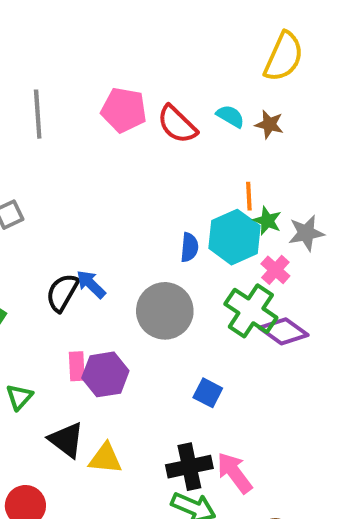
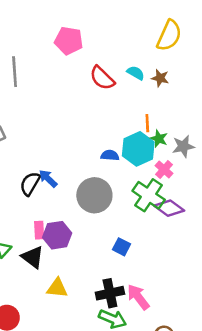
pink pentagon: (124, 110) -> (69, 41), moved
blue semicircle: (189, 247) -> (110, 155), turned -90
black triangle: (66, 440) -> (33, 257), moved

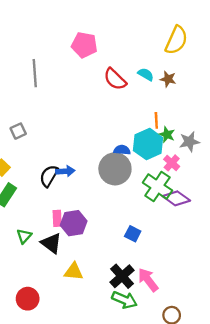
blue arrow: (48, 179) -> (65, 171), turned 132
gray circle: (94, 195) -> (115, 169), moved
black cross: (110, 293) -> (122, 276), turned -30

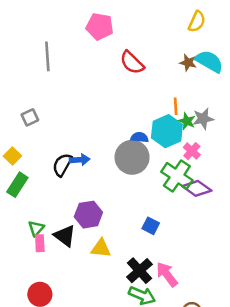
yellow semicircle: (176, 40) -> (197, 21), size x0.7
cyan semicircle: (146, 74) -> (209, 61), moved, size x1.6
gray star: (189, 142) -> (203, 119), moved
pink rectangle: (57, 218) -> (40, 243), moved
yellow triangle: (74, 272) -> (101, 248), moved

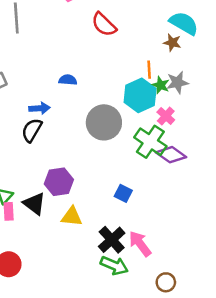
brown star: (188, 63) -> (172, 43), moved
blue semicircle: (140, 137) -> (68, 80), moved
blue arrow: (80, 160) -> (40, 108), moved

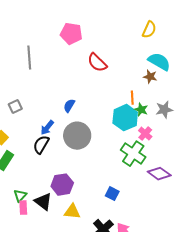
blue semicircle: (68, 80) -> (69, 106), turned -64
gray star: (177, 82) -> (164, 110), moved
blue arrow: (40, 108) -> (47, 128), turned 133
gray circle: (104, 122) -> (77, 136), moved
purple diamond: (171, 155) -> (159, 174), moved

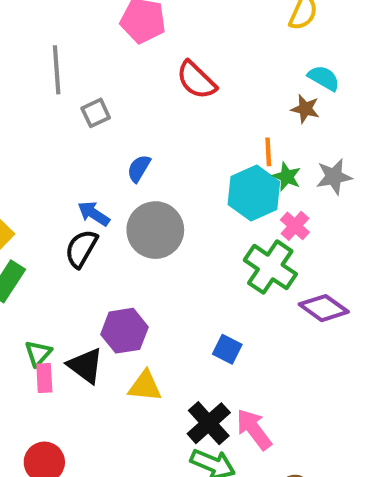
cyan semicircle: (159, 62) -> (324, 78), size x0.7
gray square: (15, 107) -> (96, 113), moved
blue arrow: (47, 128) -> (94, 214), turned 84

